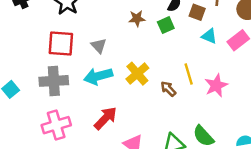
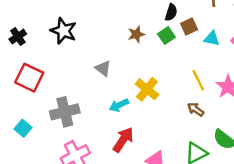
brown square: (197, 12) -> (189, 26), moved, turned -35
red square: (61, 43) -> (29, 78), moved, turned 32
cyan arrow: (98, 76) -> (119, 105), moved, size x0.7
brown arrow: (168, 89) -> (196, 109), moved

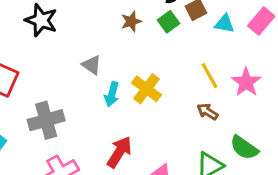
cyan arrow: (119, 105) -> (112, 94), moved, turned -48

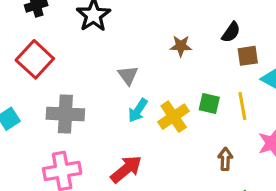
green square: (168, 22) -> (209, 104), moved, turned 30
yellow line: (209, 76) -> (242, 106), moved
brown arrow: (207, 112) -> (225, 159), turned 40

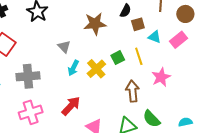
brown star: (181, 46) -> (95, 24), size x1.6
green square: (209, 104) -> (118, 58), turned -32
brown arrow: (225, 159) -> (133, 91), size x1.5

